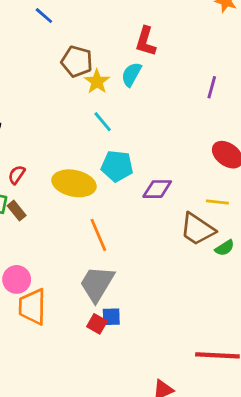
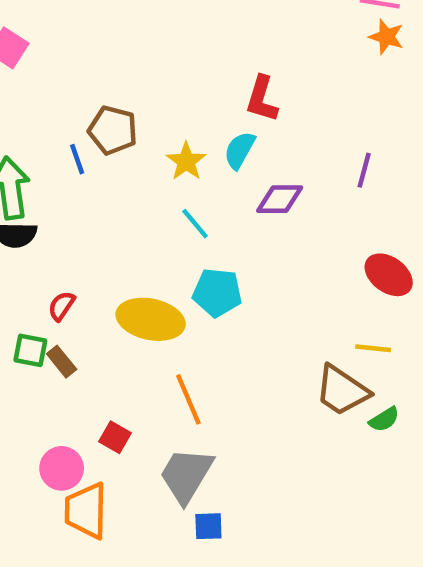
blue line: (44, 16) -> (77, 159), moved, turned 30
brown pentagon: (77, 61) -> (113, 130), moved
purple diamond: (157, 189) -> (280, 199), moved
red square: (97, 324) -> (115, 437), moved

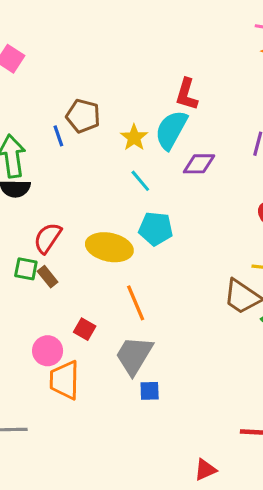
cyan semicircle: (240, 150) -> (171, 130), size x1.5
red semicircle: (62, 306) -> (48, 238), size x1.5

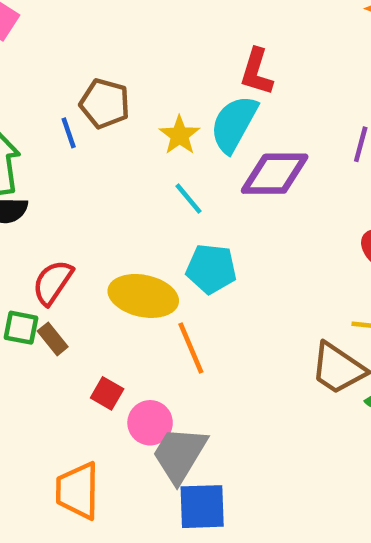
purple diamond: (199, 164) -> (275, 174), size x1.4
orange line: (136, 303) -> (191, 348), moved
red square: (85, 329) -> (107, 393), moved
pink circle: (48, 351) -> (150, 423), moved
blue square: (150, 391) -> (202, 507), size x1.6

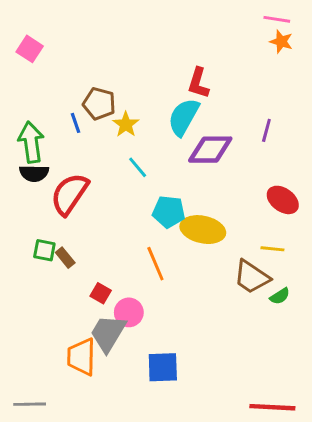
yellow star: (180, 135) -> (126, 124), moved
cyan line: (189, 199) -> (138, 167), moved
red semicircle: (53, 282) -> (70, 194), moved, size x1.4
yellow ellipse: (143, 296) -> (203, 230), moved
gray trapezoid: (180, 454) -> (108, 333), moved

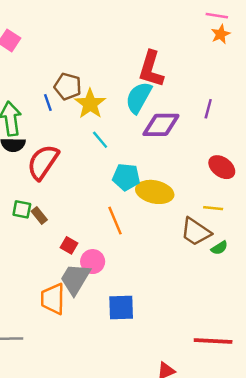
orange star: (281, 42) -> (221, 34), turned 30
red L-shape: (198, 83) -> (151, 69), size x1.4
yellow star: (126, 124) -> (90, 104), size x1.4

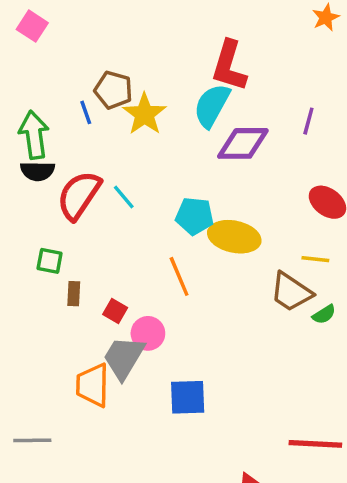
cyan line: (100, 140) -> (124, 197), moved
brown rectangle: (39, 216) -> (74, 294), moved, turned 42

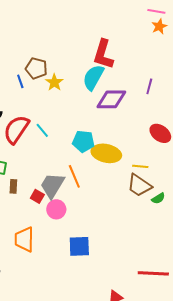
yellow star: (144, 114) -> (54, 82), size x0.7
yellow line: (315, 259) -> (140, 166), moved
gray trapezoid: (124, 358) -> (52, 185), moved

